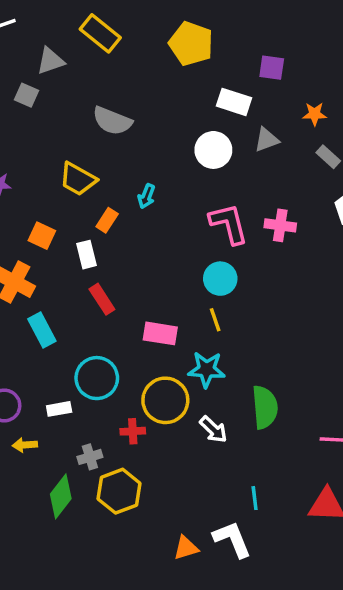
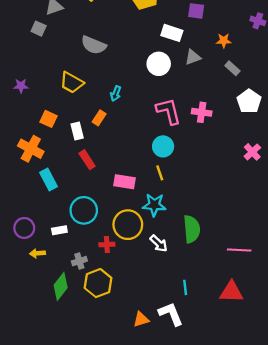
orange rectangle: (107, 220) -> (99, 118), moved

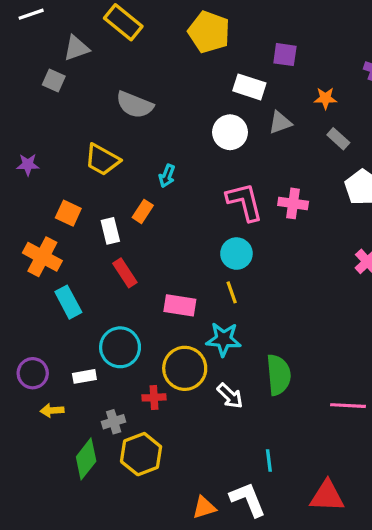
red triangle: (231, 292) -> (327, 496), moved

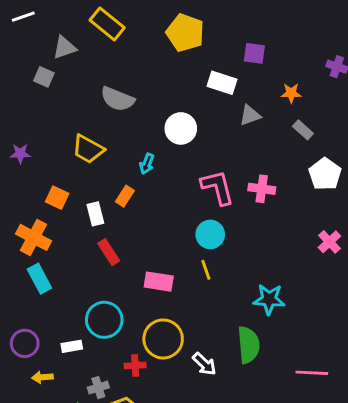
white circle: (230, 132) -> (181, 128), moved
cyan rectangle: (68, 302) -> (39, 279), moved
cyan star: (224, 339) -> (269, 299), moved

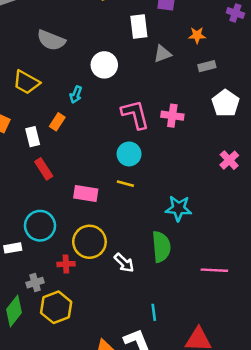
white rectangle: (222, 83) -> (139, 27), turned 65
gray rectangle: (303, 130) -> (207, 66), turned -56
yellow line: (206, 270) -> (125, 184), turned -56

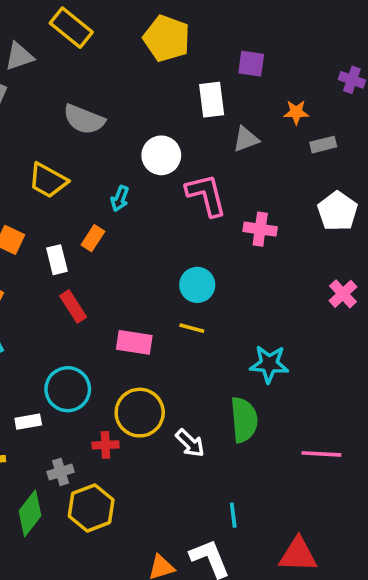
gray rectangle: (207, 66) -> (323, 145), moved
pink L-shape: (135, 114) -> (206, 195), moved

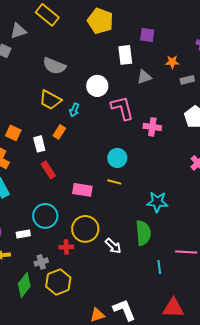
yellow trapezoid: (48, 181) -> (50, 100), moved
cyan line: (233, 515) -> (159, 267), moved

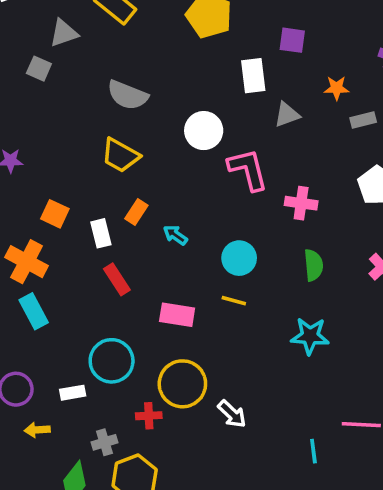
cyan arrow: (74, 110) -> (175, 235), moved, turned 104
green semicircle: (143, 233) -> (313, 265), moved, size x0.7

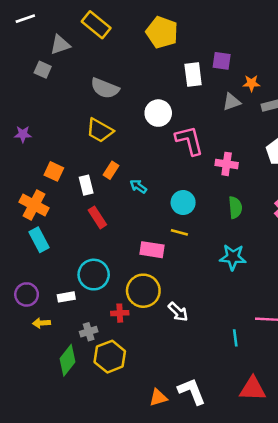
purple square: (292, 40) -> (222, 61), moved
gray triangle: (287, 115) -> (232, 102), moved
pink rectangle: (177, 315) -> (152, 250), moved

